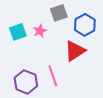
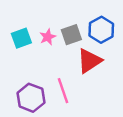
gray square: (59, 13) -> (71, 35), moved

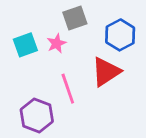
gray square: (71, 35) -> (75, 18), moved
pink line: (63, 91) -> (68, 89), moved

